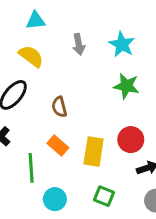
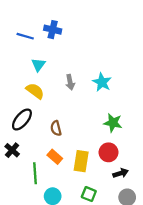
cyan triangle: (36, 21) -> (38, 65), turned -48
green star: (126, 86) -> (113, 123), moved

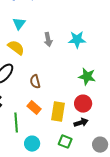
cyan star: (102, 82) -> (77, 40), turned -30
black arrow: (121, 173) -> (81, 123), moved

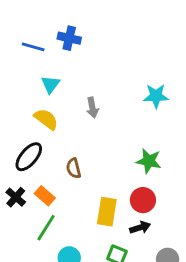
cyan star: (77, 40) -> (156, 96), moved
orange rectangle: (34, 108) -> (45, 196), moved
green line: (16, 123) -> (46, 228), turned 36

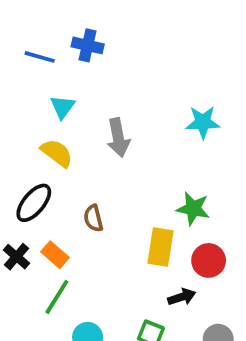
gray arrow: (92, 108) -> (118, 138), size x1.4
red circle: (143, 200) -> (209, 260), moved
yellow rectangle: (107, 212) -> (161, 247), moved

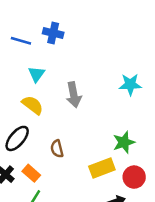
green star: (193, 209) -> (124, 142), turned -30
yellow rectangle: (161, 247) -> (102, 168), turned 60

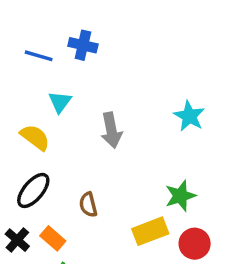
cyan star: (130, 84) -> (189, 116), turned 30
yellow semicircle: (33, 105) -> (35, 137), moved

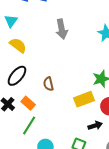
cyan triangle: (60, 102) -> (11, 21), moved
gray arrow: (111, 130) -> (62, 29), moved

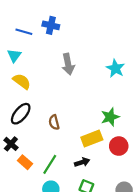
orange rectangle: (28, 103) -> (25, 162), moved
green line: (29, 126) -> (50, 164), moved
black arrow: (95, 126) -> (82, 162), moved

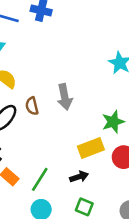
gray arrow: (68, 64) -> (65, 97), moved
brown semicircle: (54, 122) -> (32, 106), moved

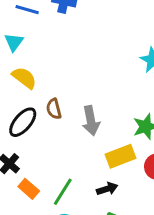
gray arrow: (65, 97) -> (91, 121), moved

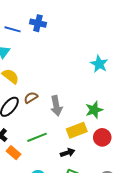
brown semicircle: (54, 109) -> (31, 98), turned 72
green line: (63, 192) -> (37, 137), moved, turned 36

